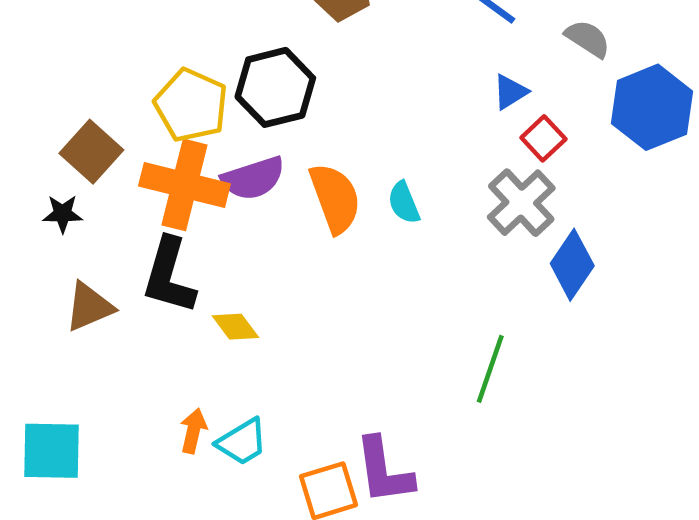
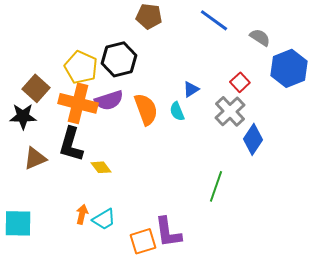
blue triangle: (510, 92) -> (191, 89), moved
black star: (63, 214) -> (23, 116), size x1.5

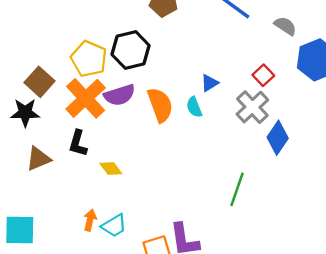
orange cross: (78, 103) -> (86, 98), turned 33
black L-shape: (71, 144) -> (78, 143), size x0.7

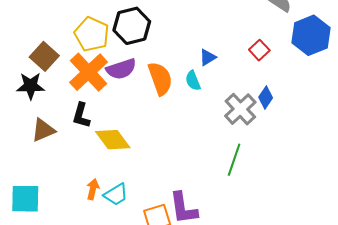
gray cross: (252, 107) -> (240, 109), moved
blue diamond: (278, 138) -> (266, 97), moved, size x0.7
yellow diamond: (111, 169) -> (113, 140), size x1.6

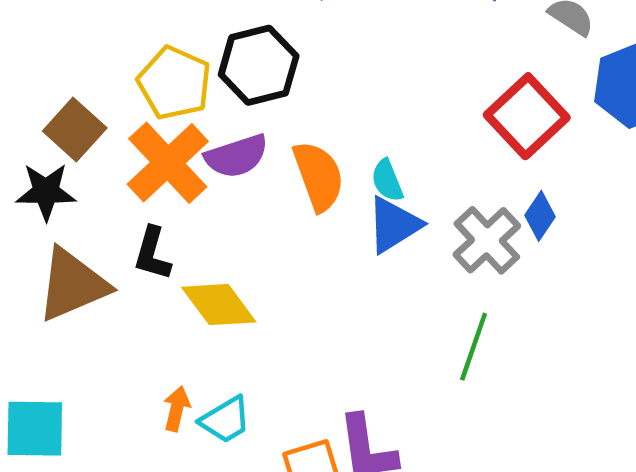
red square: (259, 50) -> (527, 116), size x1.8
blue triangle: (208, 57) -> (394, 225), moved, size x1.6
brown triangle: (43, 130) -> (73, 285), size x1.5

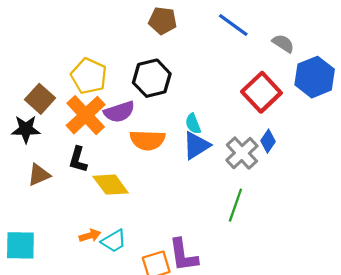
black hexagon: (259, 65) -> (152, 78), moved
orange semicircle: (318, 176) -> (147, 140), moved, turned 112
brown triangle: (73, 285) -> (39, 175), size x0.6
orange arrow: (177, 409) -> (90, 236), turned 60

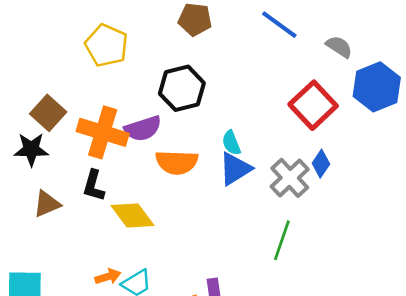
yellow pentagon: (89, 76) -> (107, 45), moved
orange cross: (86, 115) -> (103, 132), turned -30

